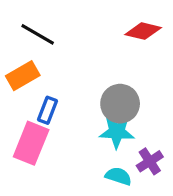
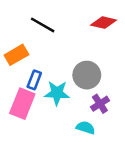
black line: (38, 34) -> (43, 25), moved
cyan star: (117, 132) -> (57, 93), moved
purple cross: (150, 161) -> (100, 104), moved

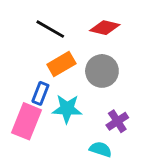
red diamond: (104, 23) -> (105, 28), moved
orange rectangle: (16, 55) -> (61, 64), moved
gray circle: (87, 75) -> (102, 71), moved

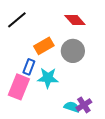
red diamond: (105, 28) -> (75, 20), turned 35
black line: (50, 29) -> (17, 20), moved, turned -70
purple cross: (117, 121) -> (84, 105), moved

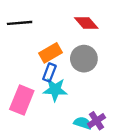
black line: (17, 20) -> (20, 23), turned 35
blue rectangle: (29, 67) -> (49, 72), moved

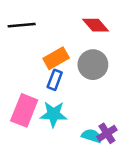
cyan star: (55, 90) -> (53, 114), moved

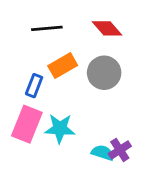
black line: (22, 25) -> (47, 28), moved
blue rectangle: (55, 80) -> (34, 86), moved

